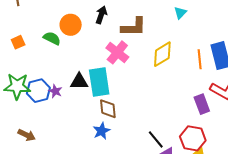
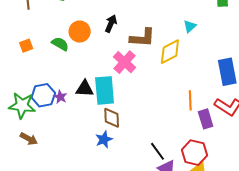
yellow diamond: (162, 54) -> (170, 52), moved
orange line: (200, 59) -> (190, 100), moved
green star: (17, 86) -> (22, 106), moved

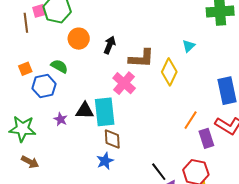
orange circle: (80, 32) -> (79, 39), moved
yellow diamond: (170, 52) -> (169, 72), turned -36
blue hexagon: (43, 95) -> (44, 86), moved
orange line: (190, 100) -> (191, 120), turned 36

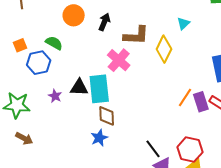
purple rectangle: (206, 138) -> (201, 102), moved

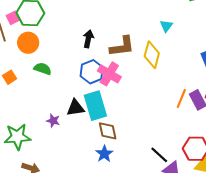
orange circle: (74, 15) -> (28, 43), moved
blue hexagon: (39, 63) -> (92, 72), moved

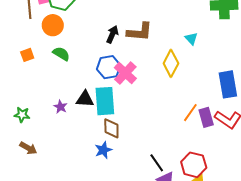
cyan triangle: (166, 26) -> (191, 38), turned -32
brown L-shape: (122, 46) -> (140, 32), moved
green star: (17, 137) -> (22, 115), size x0.6

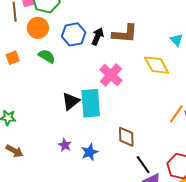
yellow diamond: (171, 63) -> (156, 65), turned -56
blue hexagon: (109, 67) -> (74, 34), moved
black triangle: (85, 99) -> (71, 101), turned -42
purple star: (60, 107) -> (65, 145), moved
brown diamond: (111, 128) -> (126, 137), moved

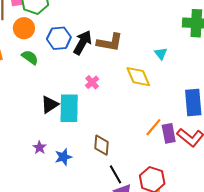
black arrow: (98, 36) -> (83, 43), size x1.4
pink cross: (111, 75) -> (92, 82), size x0.6

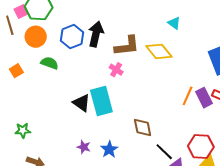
brown L-shape: (110, 42) -> (127, 46), moved
black triangle: (50, 105) -> (81, 103), turned -36

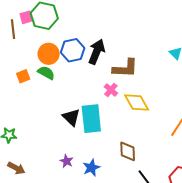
orange circle: (36, 37) -> (49, 54), moved
yellow diamond: (159, 51) -> (137, 102), moved
orange square: (16, 71) -> (23, 76), moved

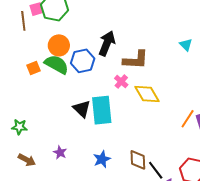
blue hexagon: (73, 50) -> (83, 61), moved
green semicircle: (46, 73) -> (57, 64), size x1.4
brown diamond: (128, 151) -> (138, 160), moved
purple star: (66, 161) -> (60, 153), moved

